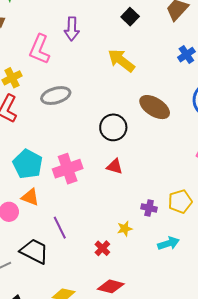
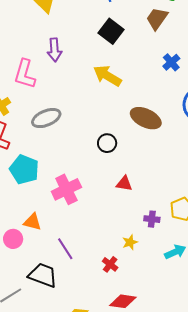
black square: (130, 17) -> (111, 31), size x1.4
black circle: (113, 127) -> (107, 143), size x0.7
cyan pentagon: (28, 164) -> (24, 169), moved
red triangle: (115, 166) -> (124, 184), moved

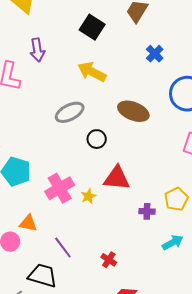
gray ellipse: (46, 118) -> (70, 112), moved
red triangle: (124, 184) -> (117, 178), size x1.6
yellow star: (130, 242) -> (88, 196), moved

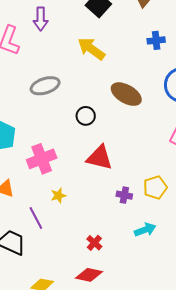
blue cross: (155, 54) -> (156, 40), turned 30
gray ellipse: (70, 112) -> (45, 86), moved
yellow star: (88, 196) -> (58, 196), moved
red cross: (109, 260) -> (94, 243), moved

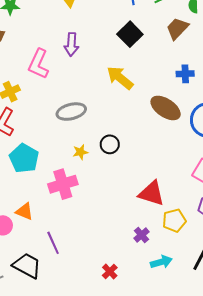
brown ellipse: (126, 94) -> (166, 108), moved
red triangle: (100, 158) -> (151, 193), moved
purple cross: (124, 195) -> (142, 235), moved, turned 35
yellow star: (58, 196) -> (80, 152), moved

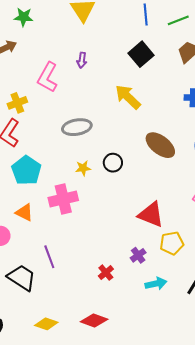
purple arrow: (71, 44) -> (82, 60), size x0.7
brown ellipse: (166, 108) -> (160, 145), moved
orange triangle: (24, 211) -> (24, 213), moved
red cross: (110, 272) -> (106, 273), moved

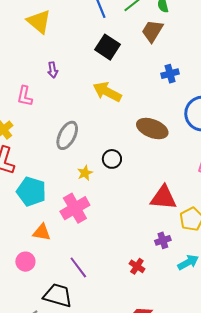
pink L-shape: (48, 77) -> (25, 96), size x0.7
gray ellipse: (77, 127) -> (67, 135), turned -36
purple cross: (138, 255) -> (163, 240), turned 35

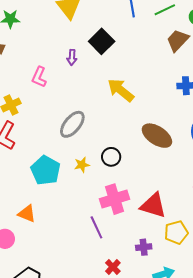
black square: (107, 47) -> (102, 41), moved
cyan pentagon: (31, 191) -> (46, 170), moved
pink cross: (75, 208) -> (114, 199), moved
purple line: (78, 267) -> (96, 227), moved

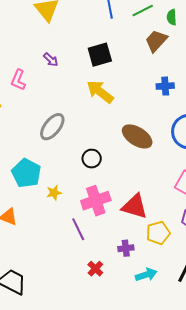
black square: (102, 41) -> (100, 55), moved, turned 30
purple arrow: (72, 57) -> (51, 60), turned -49
yellow star: (82, 165) -> (54, 193), moved

